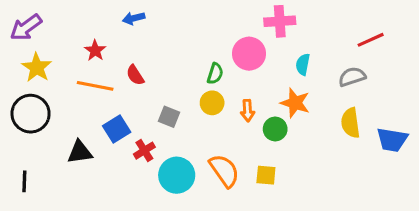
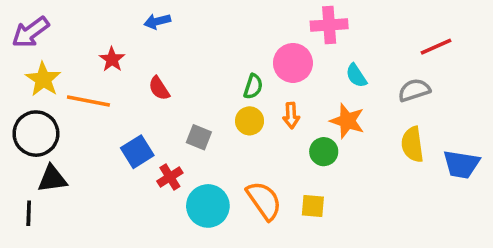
cyan semicircle: (303, 64) -> (356, 76), turned -45
orange line: (95, 86) -> (88, 101), moved
orange arrow: (247, 111) -> (291, 115), moved
black triangle: (80, 152) -> (52, 179), moved

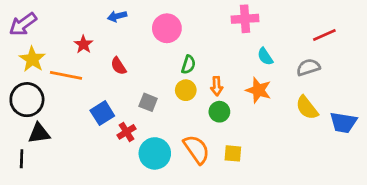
pink circle: (293, 63) -> (167, 28), moved
yellow semicircle: (412, 144) -> (307, 108), turned -30
green circle: (324, 152) -> (219, 112), moved

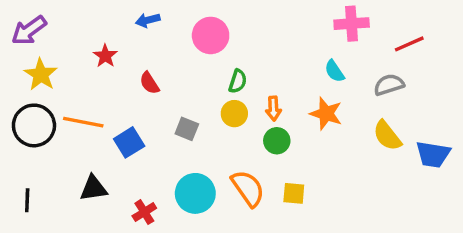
pink cross: (245, 19) -> (352, 24), moved
orange line: (66, 75) -> (83, 122), moved
red cross: (127, 132) -> (144, 212), moved
black triangle: (39, 133) -> (93, 188), moved

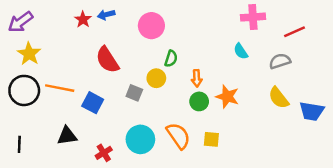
red star: (105, 56) -> (83, 20), moved
red semicircle: (149, 83) -> (107, 60), size x1.6
yellow circle: (234, 114) -> (156, 78), moved
orange star: (326, 114) -> (227, 97), moved
blue square: (129, 142) -> (93, 103), turned -30

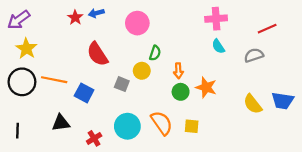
pink cross: (253, 17) -> (216, 19), moved
yellow semicircle: (279, 98) -> (253, 104), moved

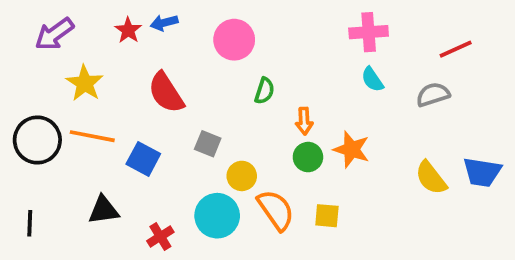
purple arrow: (19, 20) -> (54, 34), moved
yellow star: (26, 49) -> (85, 83), moved
yellow circle: (142, 71) -> (242, 176), moved

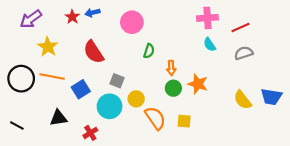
red line: (456, 49) -> (240, 28), moved
blue square: (143, 159) -> (81, 89), turned 30
cyan circle: (217, 216) -> (110, 106), moved
black line: (30, 223) -> (17, 125), turned -64

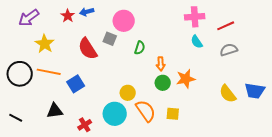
gray square: (117, 81) -> (110, 39), moved
orange star: (198, 84) -> (186, 79), turned -30
cyan circle: (110, 106) -> (115, 114), moved

